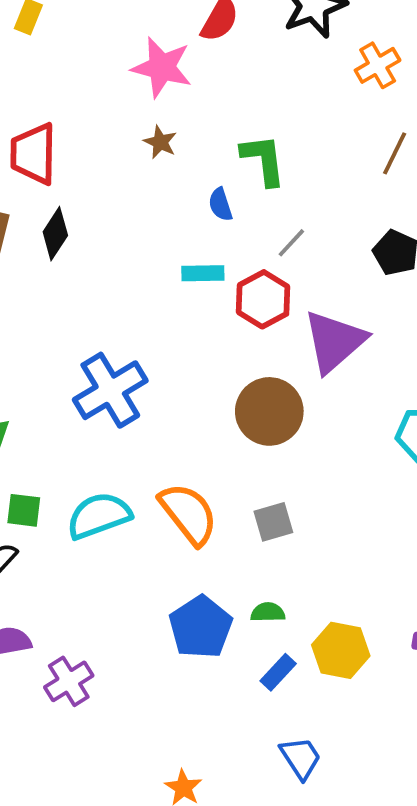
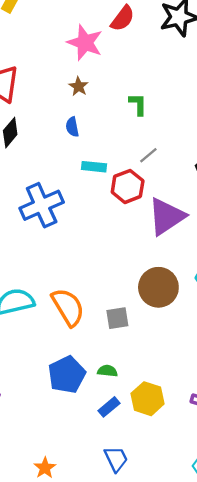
green L-shape: (263, 160) -> (138, 104), size x0.7
blue semicircle: (220, 204) -> (72, 127), moved
blue cross: (110, 390) -> (42, 205), moved
brown circle: (269, 411) -> (158, 287), moved

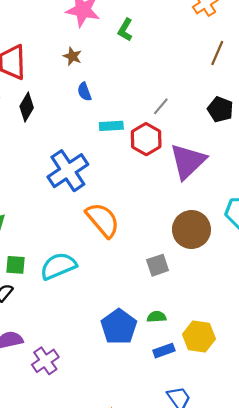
brown star: (79, 86) -> (72, 56), moved
green L-shape: (138, 104) -> (125, 30), moved, turned -140
orange semicircle: (68, 307) -> (103, 220), moved
blue rectangle: (109, 407) -> (164, 351), turned 30

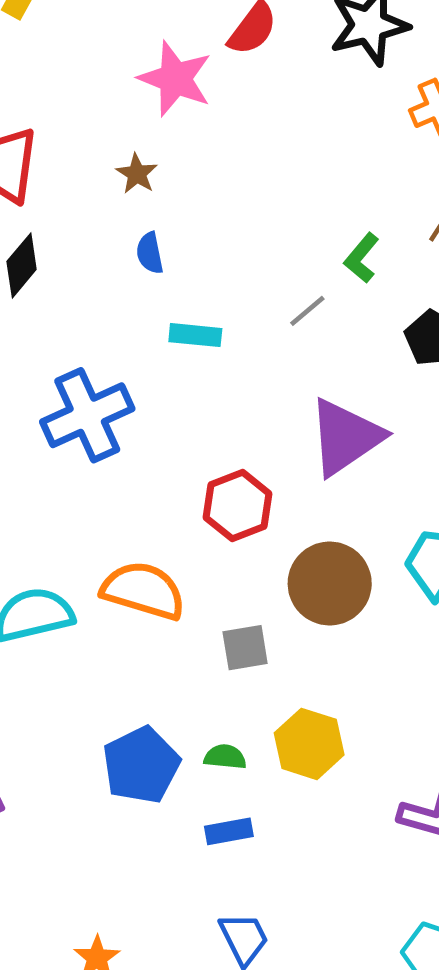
green L-shape: (125, 30) -> (362, 258), moved
red hexagon: (146, 139) -> (237, 506), moved
orange semicircle: (103, 220) -> (143, 591), moved, turned -42
yellow hexagon: (199, 337) -> (309, 744), moved

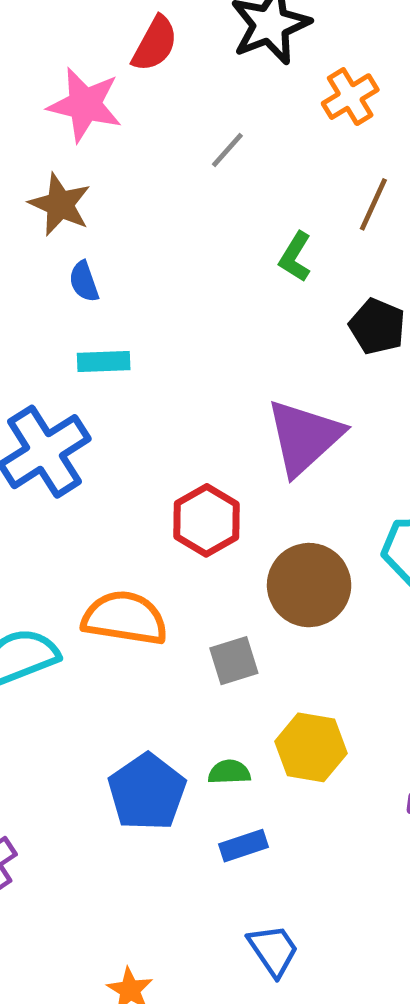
brown star: (137, 174) -> (60, 204), size x1.5
gray line: (307, 311) -> (227, 150), moved
cyan rectangle: (195, 335) -> (104, 362), moved

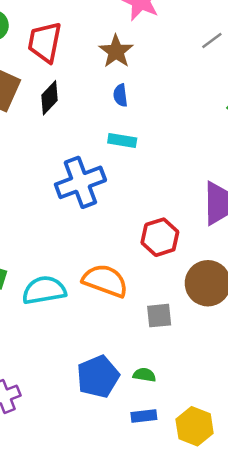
yellow hexagon: (311, 747) -> (195, 426), moved

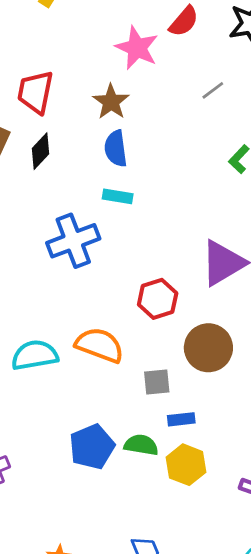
blue semicircle: (120, 95) -> (116, 149), size x1.5
green semicircle: (144, 375) -> (141, 445), size x1.4
blue rectangle: (144, 416) -> (181, 419), moved
yellow hexagon: (195, 426) -> (186, 465), moved

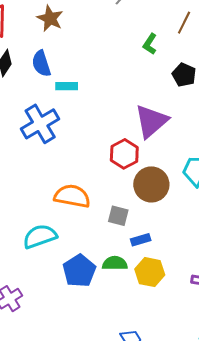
blue semicircle: (116, 149) -> (41, 63), moved
red hexagon: (158, 299) -> (124, 154), moved
cyan semicircle: (35, 355) -> (40, 236), moved
gray square: (157, 382) -> (118, 216), turned 30

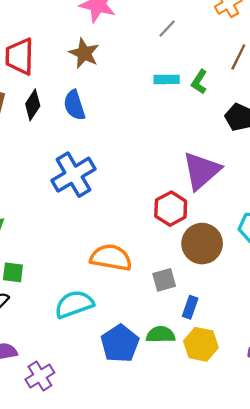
cyan rectangle: (67, 86) -> (167, 79), moved
gray square: (118, 216) -> (164, 280), turned -30
blue rectangle: (141, 240) -> (190, 307), turned -54

